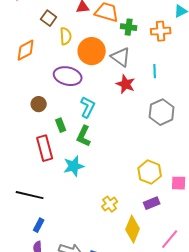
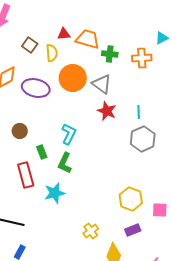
yellow semicircle: (66, 36) -> (52, 53), moved
cyan line: (155, 71) -> (139, 112), moved
purple ellipse: (68, 76) -> (36, 88), moved

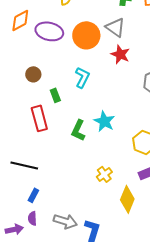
orange circle: (73, 78) -> (86, 35), moved
green L-shape: (65, 163) -> (78, 130), moved
cyan star: (55, 193) -> (104, 121), moved, turned -30

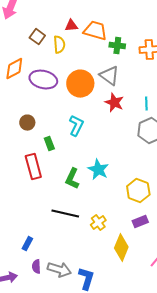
black line: (24, 165) -> (65, 214), moved
purple semicircle: (32, 218) -> (36, 267), moved

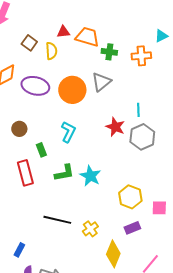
gray triangle: (109, 76) -> (101, 82), turned 45
red star: (114, 103) -> (115, 127), moved
green L-shape: (72, 179) -> (64, 173), moved, turned -125

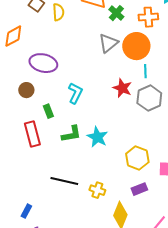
green cross: (109, 52) -> (116, 13), turned 35
purple ellipse: (35, 86) -> (43, 63), moved
orange circle: (72, 90) -> (136, 46), moved
yellow cross: (90, 229) -> (97, 190), turned -35

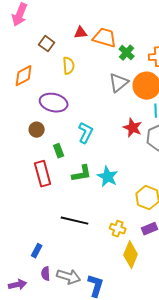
yellow semicircle: (58, 12) -> (69, 66), moved
yellow cross: (97, 190) -> (118, 229), moved

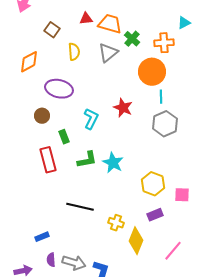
gray triangle: (119, 83) -> (108, 53), moved
red star: (133, 128) -> (123, 108), moved
yellow cross: (118, 229) -> (116, 223), moved
blue rectangle: (37, 251) -> (42, 237), turned 40

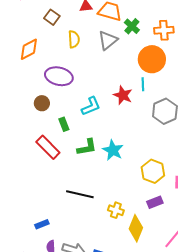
cyan line: (161, 97) -> (143, 84), moved
cyan L-shape: (91, 119) -> (91, 106), turned 40
red rectangle: (48, 160) -> (48, 147), turned -30

